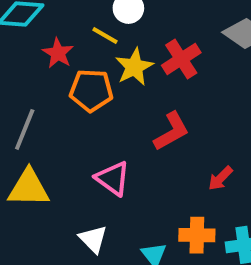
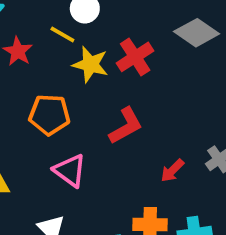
yellow star: (134, 67) -> (90, 64), turned -30
orange pentagon: (91, 90) -> (49, 115), moved

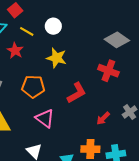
yellow line: (62, 35) -> (27, 31), moved
red cross: (135, 57) -> (108, 71), moved, turned -36

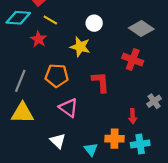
white circle: (53, 26) -> (94, 23), moved
red L-shape: (77, 93) -> (101, 82), turned -65
red arrow: (103, 118) -> (133, 116), moved, turned -48

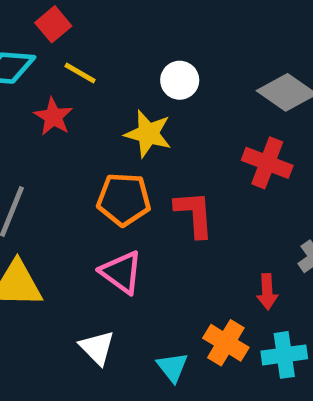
orange pentagon: (57, 76) -> (124, 199), moved
orange cross: (114, 139) -> (226, 343), turned 30

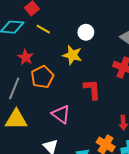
red star: (53, 117) -> (26, 57), moved
orange pentagon: (124, 199) -> (42, 77), moved, turned -30

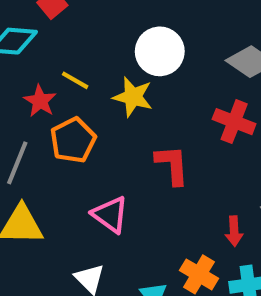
yellow line: (43, 29) -> (75, 80), moved
white circle: (86, 32) -> (160, 51), size x1.5

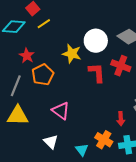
white circle: (160, 51) -> (96, 41), moved
yellow line: (75, 80) -> (44, 24), moved, turned -64
red L-shape: (172, 165) -> (97, 73), moved

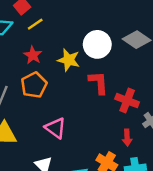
red star: (27, 56) -> (33, 55), moved
red cross: (121, 66) -> (127, 101), moved

